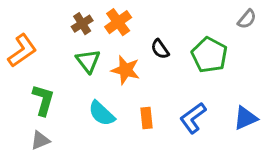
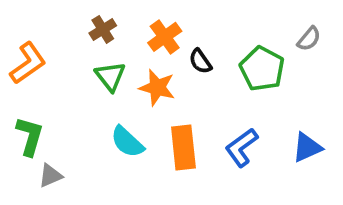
gray semicircle: (247, 19) -> (309, 39), moved
orange cross: (118, 22) -> (165, 37), moved
green L-shape: (43, 100) -> (30, 136), moved
orange rectangle: (147, 118) -> (183, 147), size x1.6

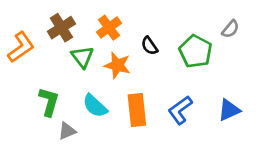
brown cross: (103, 29) -> (61, 28), moved, size x1.4
orange cross: (165, 37) -> (109, 28), moved
green L-shape: (30, 136) -> (49, 102), moved
gray triangle: (50, 176) -> (67, 131), moved

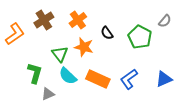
green triangle: (82, 57) -> (60, 54), moved
orange rectangle: (137, 110) -> (98, 79), turned -60

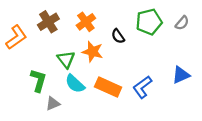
green pentagon: (140, 37) -> (149, 22), moved, turned 30
blue triangle: (164, 79) -> (181, 75), moved

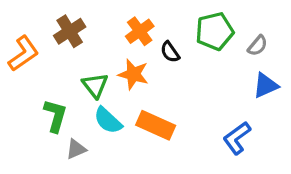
orange cross: (86, 22) -> (140, 31), moved
gray semicircle: (182, 23) -> (258, 46), moved
blue triangle: (181, 75) -> (266, 85), moved
blue L-shape: (142, 87) -> (237, 138), moved

